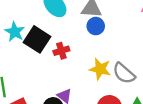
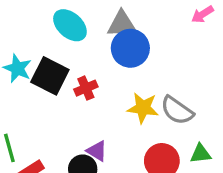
blue circle: (96, 26) -> (130, 48), size x1.5

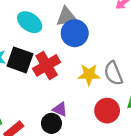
red cross: (86, 88) -> (47, 65), size x1.6
gray semicircle: (177, 110) -> (113, 73), turned 40

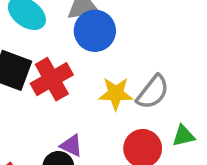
gray semicircle: (113, 73) -> (153, 92), turned -120

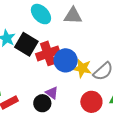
blue circle: (95, 31) -> (66, 60), moved

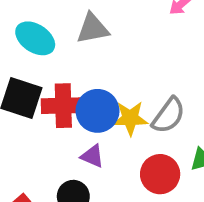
red cross: (48, 53) -> (63, 106), turned 30
purple triangle: (52, 93) -> (92, 156), moved

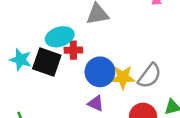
cyan ellipse: (35, 38) -> (60, 37), moved, turned -52
red cross: (63, 106) -> (73, 50), moved, size x0.6

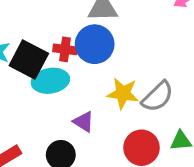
cyan ellipse: (60, 37) -> (50, 81), moved
blue circle: (100, 72) -> (95, 44), moved

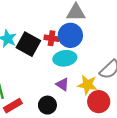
cyan ellipse: (50, 81) -> (65, 58), moved
yellow star: (123, 93) -> (87, 85), moved

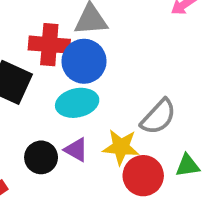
red cross: (52, 38) -> (49, 45), moved, size x1.5
black circle: (47, 105) -> (41, 157), moved

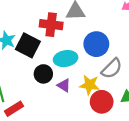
blue circle: (84, 61) -> (96, 44), moved
black circle: (41, 157) -> (43, 74), moved

